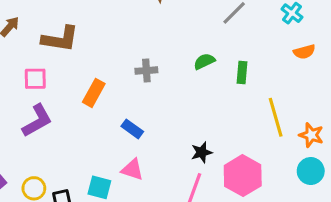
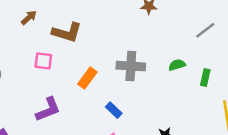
gray cross: (146, 71) -> (131, 66), size x1.6
purple L-shape: (37, 121) -> (48, 109), moved

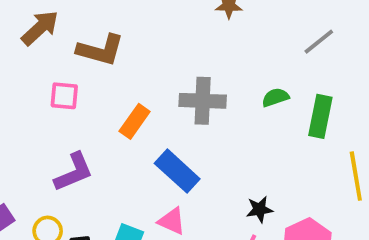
brown arrow: (29, 18) -> (40, 28), size x1.5
green rectangle: (205, 78) -> (320, 116), size x1.5
blue rectangle: (114, 110) -> (177, 171), size x1.6

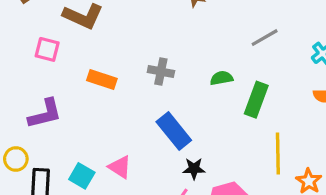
gray cross: (203, 101) -> (161, 71), size x0.7
orange rectangle: (135, 121) -> (102, 80), turned 64
blue rectangle: (177, 171) -> (174, 131), moved

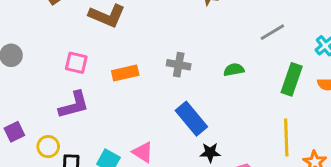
pink square: (47, 49) -> (76, 63), moved
orange rectangle: (102, 80) -> (125, 73), turned -30
green rectangle: (256, 100) -> (292, 79), moved

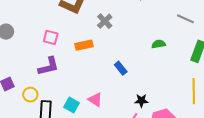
gray line: (272, 32) -> (185, 19), turned 54
gray cross: (179, 65) -> (105, 21), moved, turned 35
blue rectangle: (191, 119) -> (121, 68), moved, size x0.6

